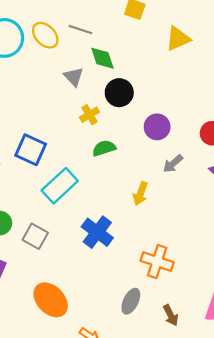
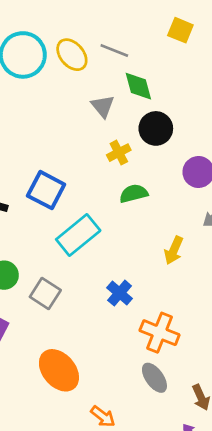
blue cross: (97, 232) -> (120, 293), size x0.7
orange cross: (157, 262) -> (160, 333), moved
gray ellipse: (131, 301) -> (154, 378), turned -65

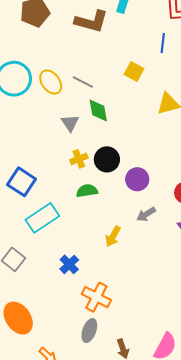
black circle: (156, 128) -> (107, 159), moved
gray ellipse: (154, 378) -> (89, 331), turned 50

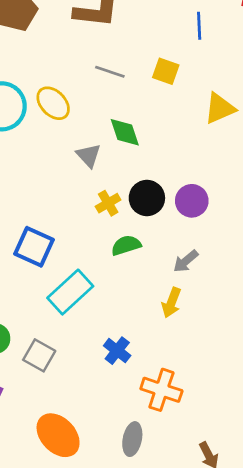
gray line: (83, 82) -> (110, 72), moved
purple circle: (137, 179) -> (192, 201), moved
gray arrow: (146, 214) -> (186, 261), moved
gray ellipse: (89, 331) -> (132, 439), moved

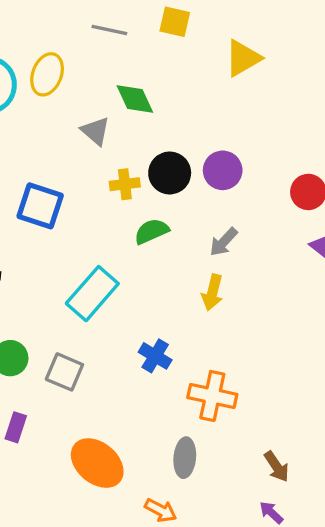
yellow ellipse: (53, 103) -> (47, 74), turned 72
yellow cross: (108, 203) -> (125, 184), turned 30
blue square: (34, 247) -> (40, 206), moved

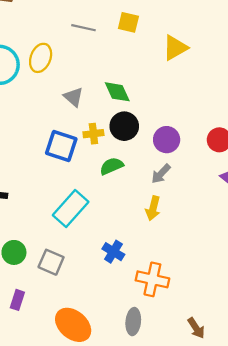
green diamond: (135, 99) -> (117, 92), moved
purple circle: (223, 170) -> (167, 140), moved
blue square: (40, 206) -> (61, 146), moved

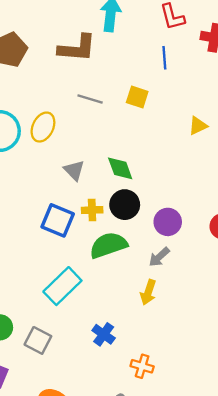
yellow triangle: (175, 48) -> (198, 126), moved, size x0.7
green semicircle: (112, 166) -> (108, 245), size x1.5
orange cross: (152, 279) -> (142, 366), size x0.7

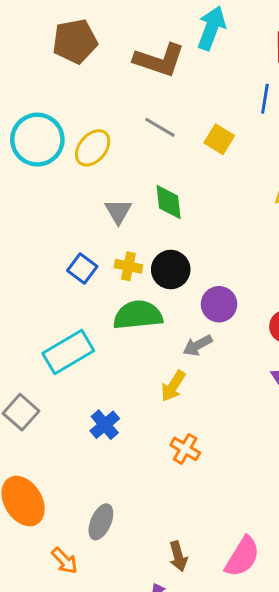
green diamond: (120, 168) -> (169, 202), moved
blue square: (58, 220) -> (82, 269), size x0.7
orange cross: (142, 366) -> (185, 449), moved

